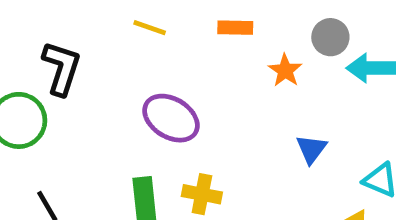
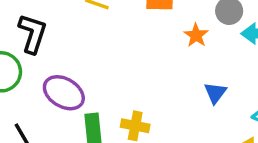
purple ellipse: (171, 118) -> (64, 93), moved

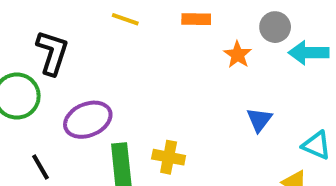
purple ellipse: (64, 93) -> (88, 120), turned -54

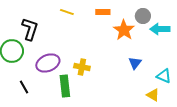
orange star: (238, 55) -> (124, 30), size x1.5
yellow cross: (169, 157) -> (82, 67), moved

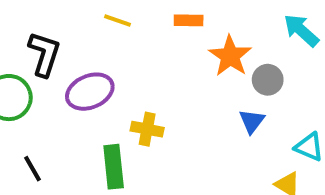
gray circle: (143, 16) -> (268, 80), moved
cyan arrow: (160, 29) -> (301, 30), moved, turned 42
purple ellipse: (48, 63) -> (90, 92), moved

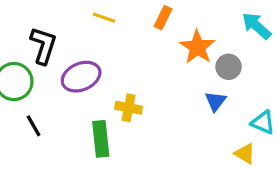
orange rectangle: (189, 20) -> (163, 18), turned -65
black line: (33, 169) -> (34, 126), moved

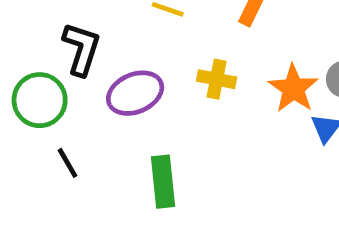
orange star: (197, 47) -> (293, 88), moved
yellow cross: (129, 108) -> (217, 79), moved

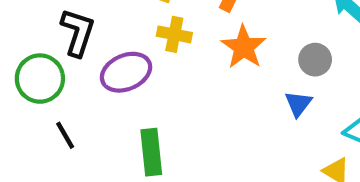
yellow cross: (217, 79) -> (174, 34), moved
orange star: (293, 88) -> (244, 47), moved

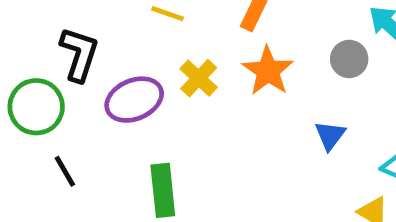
yellow cross: (174, 34) -> (199, 78), moved, turned 32
gray circle: (315, 60) -> (349, 59), moved

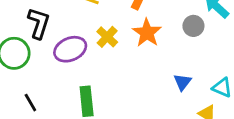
blue triangle: (330, 135) -> (182, 82), moved
black line: (65, 171) -> (30, 103), moved

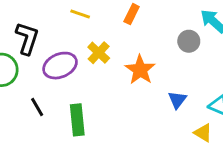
orange star: (147, 33) -> (140, 70), moved
black line: (30, 103) -> (37, 107), moved

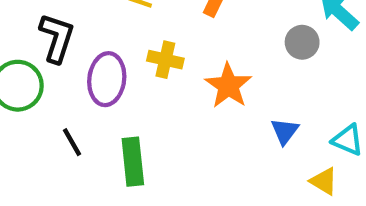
yellow cross: (99, 53) -> (165, 60), turned -30
purple ellipse: (60, 66) -> (107, 79), turned -60

